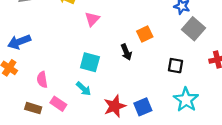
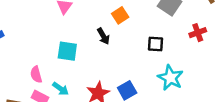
pink semicircle: (42, 80) -> (36, 75), moved
cyan arrow: (84, 89) -> (60, 89), moved

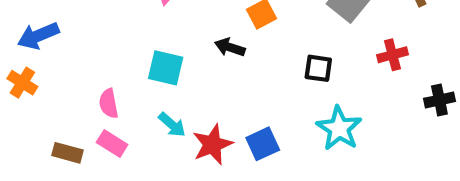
black arrow: (103, 36) -> (230, 47), turned 133
cyan arrow: (60, 89) -> (172, 125), moved

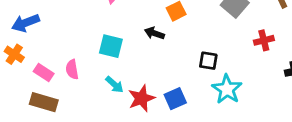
black square: (318, 68) -> (208, 61), moved
pink rectangle: (112, 143) -> (44, 72), moved
brown rectangle: (67, 153) -> (44, 102), size x1.4

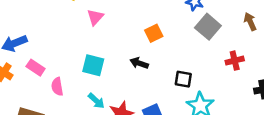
black arrow: (154, 33) -> (139, 63), moved
pink rectangle: (44, 72) -> (36, 68), moved

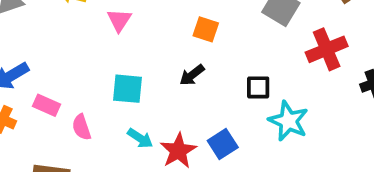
orange square: (154, 33) -> (206, 29), turned -36
red cross: (235, 61) -> (327, 49), size x1.5
black arrow: (139, 63) -> (192, 75), turned -48

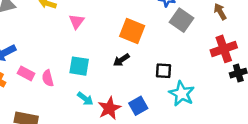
orange square: (206, 29) -> (132, 31), size x1.5
red cross: (327, 49) -> (224, 49), moved
pink semicircle: (82, 127) -> (48, 78), moved

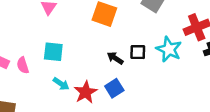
black arrow: (121, 60) -> (115, 58), moved, turned 70
cyan star: (182, 94) -> (169, 49), moved

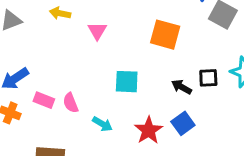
cyan square: (53, 52) -> (127, 82), moved
cyan arrow: (61, 84) -> (102, 124), moved

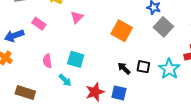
cyan square: (127, 82) -> (76, 59), moved
pink rectangle: (44, 100) -> (39, 24), moved
blue square: (183, 123) -> (119, 93), turned 35

